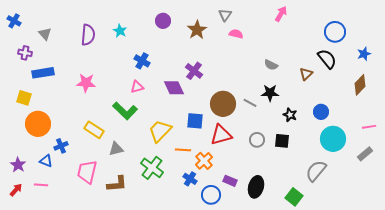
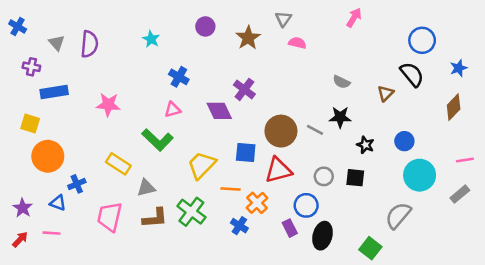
purple semicircle: (88, 35) -> (89, 44), moved
purple rectangle: (230, 181) -> (290, 228), turned 40
brown L-shape: (117, 184) -> (155, 218), moved
blue circle: (211, 195) -> (306, 205), moved

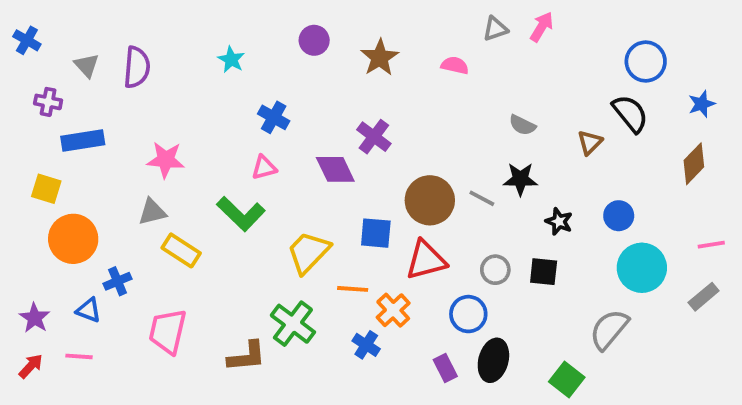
gray triangle: (283, 19) -> (495, 29), moved, turned 36
gray triangle: (146, 188) -> (152, 212), moved
brown L-shape: (155, 218) -> (247, 356), moved
purple rectangle: (290, 228) -> (445, 368), moved

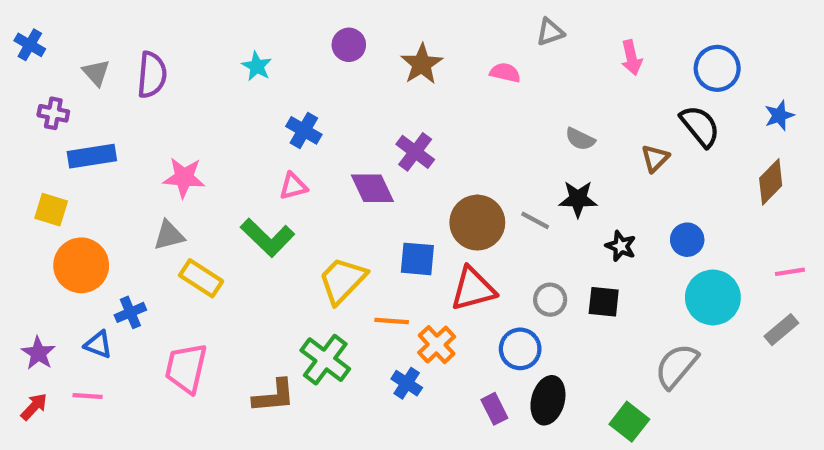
pink arrow: (542, 27) -> (631, 58), moved, turned 136

